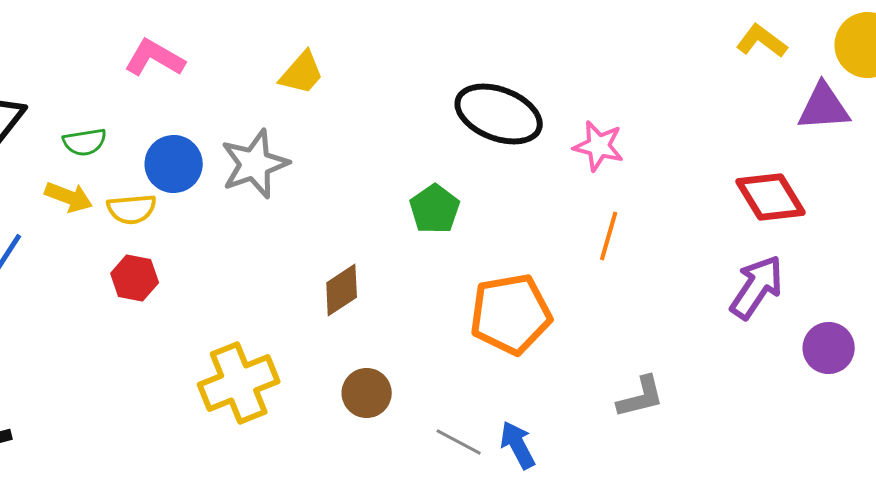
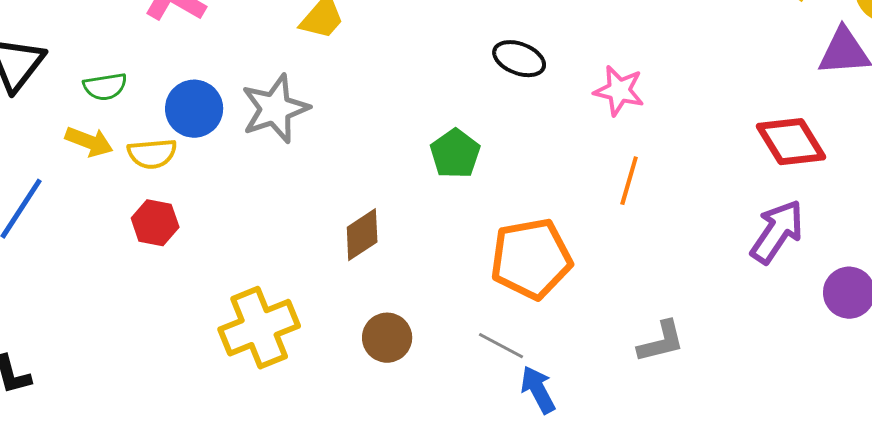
black ellipse: (499, 114) -> (519, 59), size x0.6
gray line: (459, 442) -> (501, 346), moved

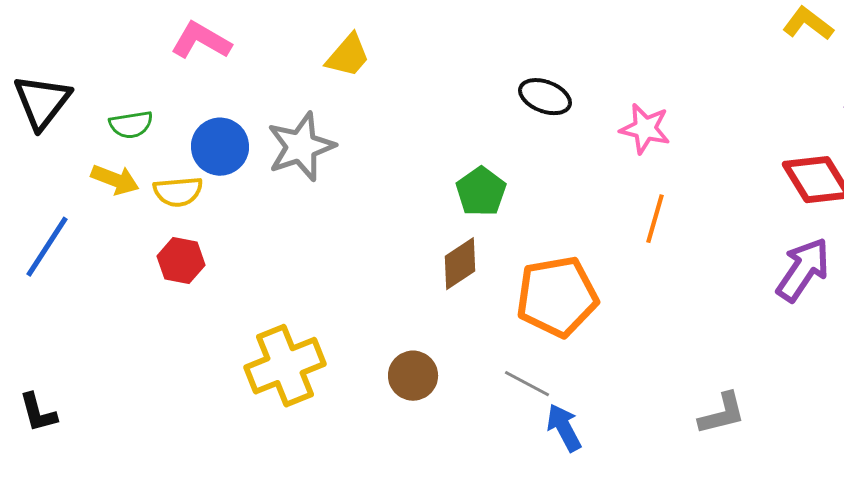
brown diamond: (362, 235) -> (460, 264), moved
gray L-shape: (661, 342) -> (722, 414), moved

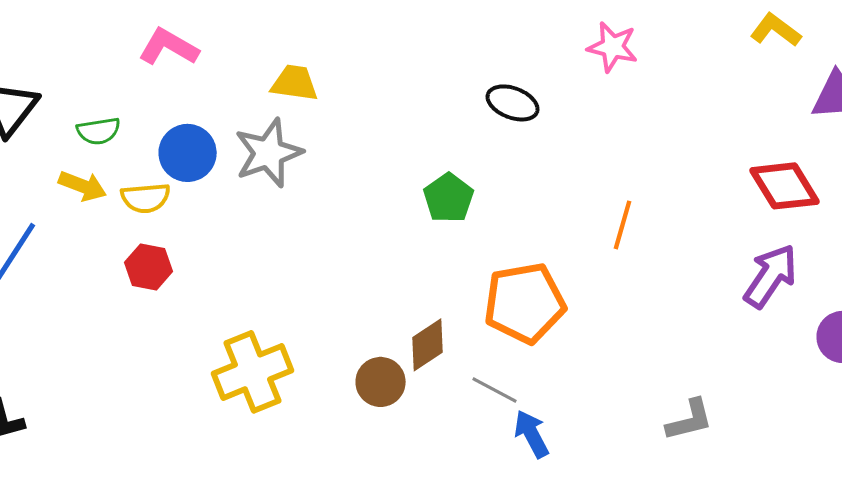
yellow trapezoid: (348, 56) -> (295, 83), moved, turned -123
pink star: (645, 129) -> (613, 47), moved
brown diamond: (460, 264) -> (428, 345), moved

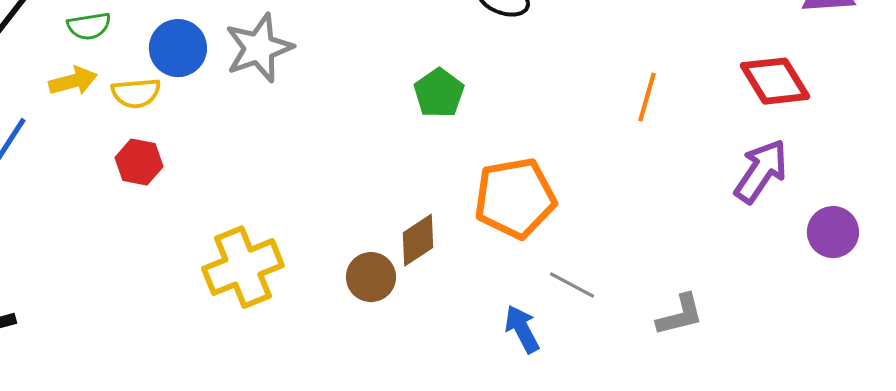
yellow arrow: (83, 186) -> (73, 81), turned -36
orange line: (623, 225) -> (647, 97), moved
gray line: (495, 390) -> (572, 285), moved

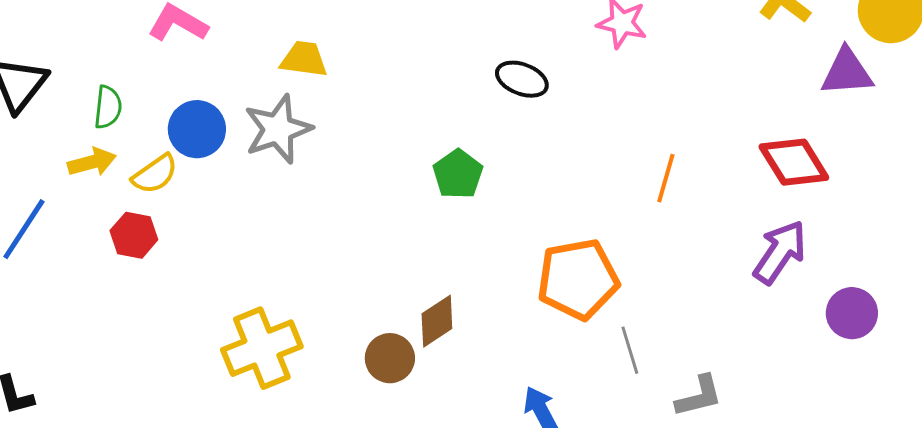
green semicircle: (89, 26) -> (108, 107), turned -75
yellow semicircle: (136, 93) -> (155, 174), turned -30
red hexagon: (139, 162) -> (134, 235), moved
orange pentagon: (515, 198) -> (578, 279), moved
gray line: (572, 285) -> (630, 350), moved, turned 45

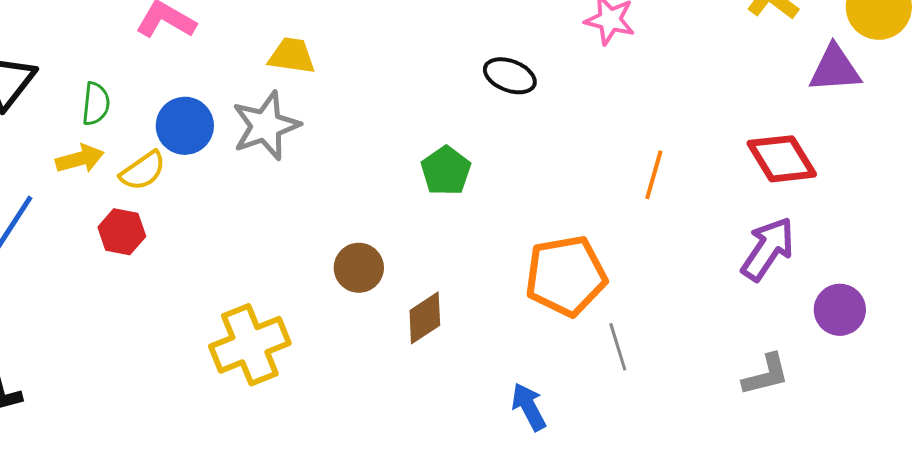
brown circle: (390, 358) -> (359, 268), moved
gray L-shape: (699, 396) -> (766, 375), moved

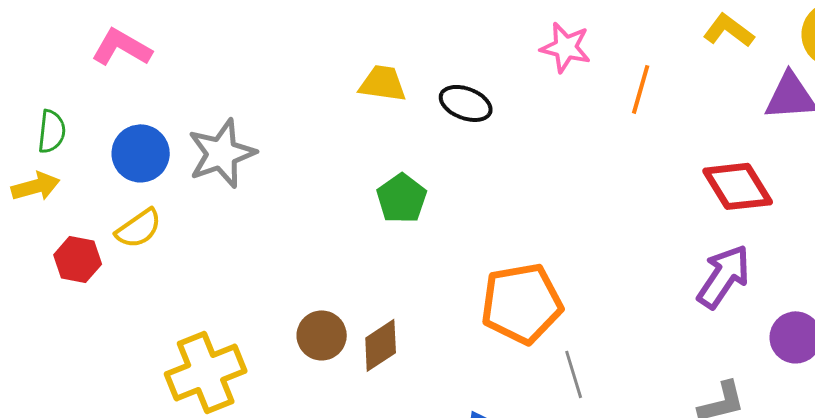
yellow trapezoid: (292, 56) -> (383, 83), moved
yellow semicircle: (143, 171) -> (139, 228), moved
orange line: (654, 175) -> (641, 89), moved
brown circle: (359, 268) -> (322, 335), moved

